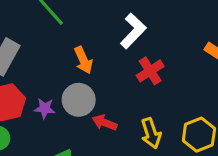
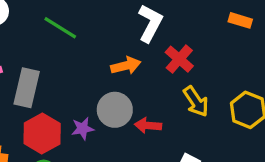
orange arrow: (83, 60) -> (126, 66), moved, turned -64
yellow arrow: (151, 133) -> (196, 101), moved

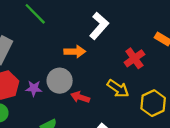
red cross: (179, 59) -> (134, 58), moved
yellow arrow: (196, 101) -> (118, 88), turned -35

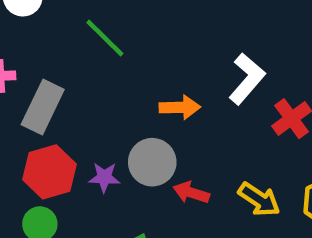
white L-shape: (99, 26) -> (247, 79), moved
yellow arrow: (118, 88) -> (259, 199), moved

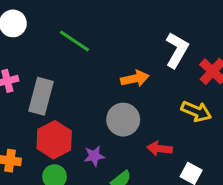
purple star: (104, 177) -> (94, 156), moved
red arrow: (191, 193) -> (160, 149), moved
yellow arrow: (259, 199) -> (196, 111), moved

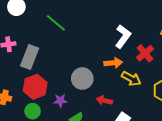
orange arrow: (135, 79) -> (113, 63), moved

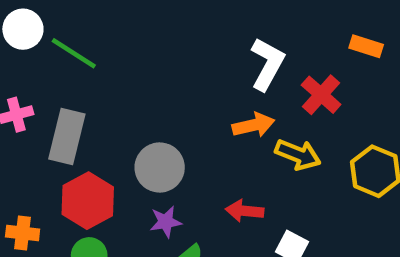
green line: (56, 23) -> (74, 53), moved
gray circle: (82, 79) -> (160, 167), moved
purple star: (60, 101) -> (166, 222), moved

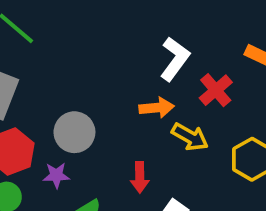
red arrow: (245, 211) -> (140, 177), turned -104
purple star: (166, 222) -> (56, 175), moved

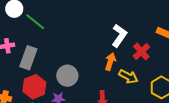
orange arrow: (157, 108) -> (110, 62), turned -66

